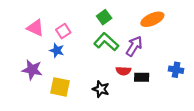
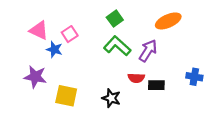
blue star: (57, 50) -> (54, 49), moved

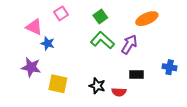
pink square: (70, 34) -> (61, 13), moved
red semicircle: (136, 78) -> (119, 92), moved

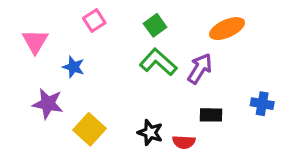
pink triangle: (34, 27) -> (35, 41), moved, turned 36
yellow square: (58, 84) -> (89, 129), turned 30

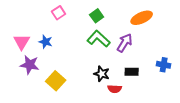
pink triangle: (35, 41) -> (22, 42), moved
black star: (150, 133) -> (102, 74), moved

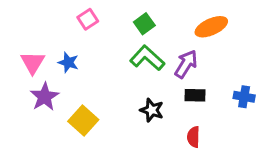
purple star: (30, 65) -> (45, 97), turned 30
black rectangle: (132, 72) -> (195, 95), moved
red semicircle: (115, 89) -> (193, 137), moved, turned 88

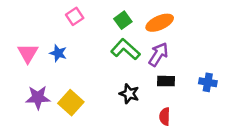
orange ellipse: (211, 27) -> (160, 23), moved
purple star: (45, 97) -> (38, 98), moved, turned 30

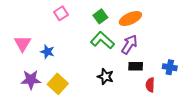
blue star: (58, 53) -> (47, 52), moved
red semicircle: (165, 117) -> (150, 85), moved

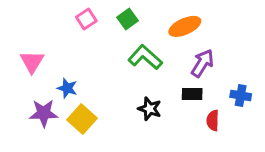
green square: (100, 16) -> (127, 19), moved
purple arrow: (129, 44) -> (202, 63), moved
blue star: (47, 52) -> (67, 88), moved

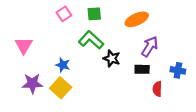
green square: (127, 19) -> (94, 14), turned 32
green L-shape: (145, 57) -> (91, 40), moved
blue star: (67, 88) -> (63, 65), moved
black star: (150, 109) -> (112, 58), moved

